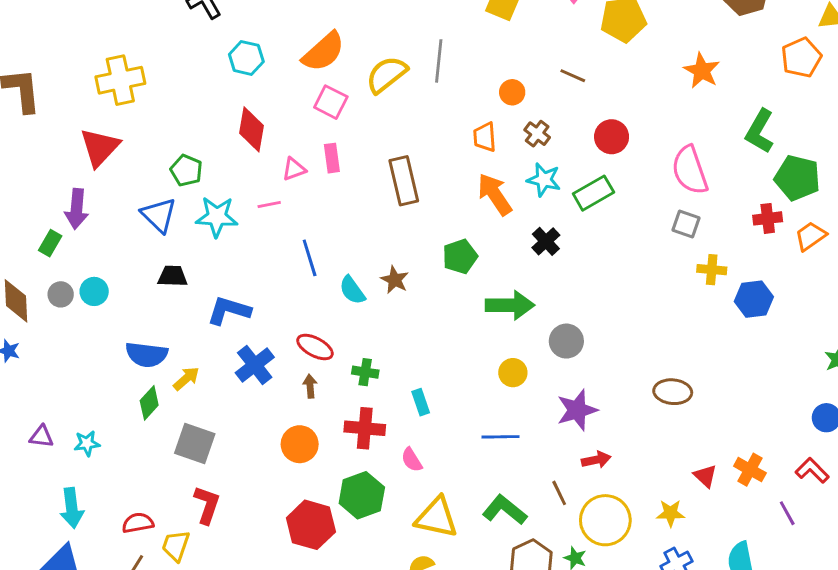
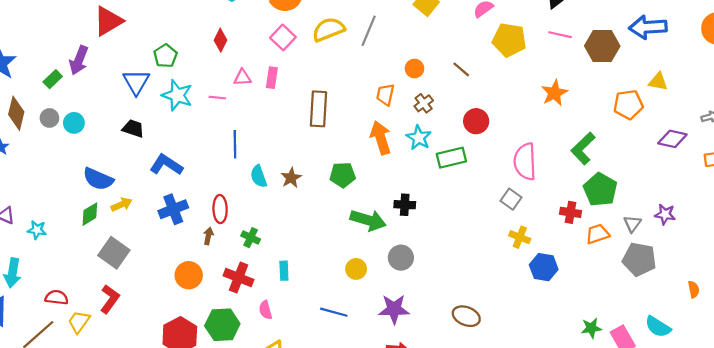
red diamond: (252, 129) -> (220, 40), size x0.7
black cross: (546, 241) -> (405, 205), moved, turned 30
red ellipse: (315, 347) -> (220, 209), turned 44

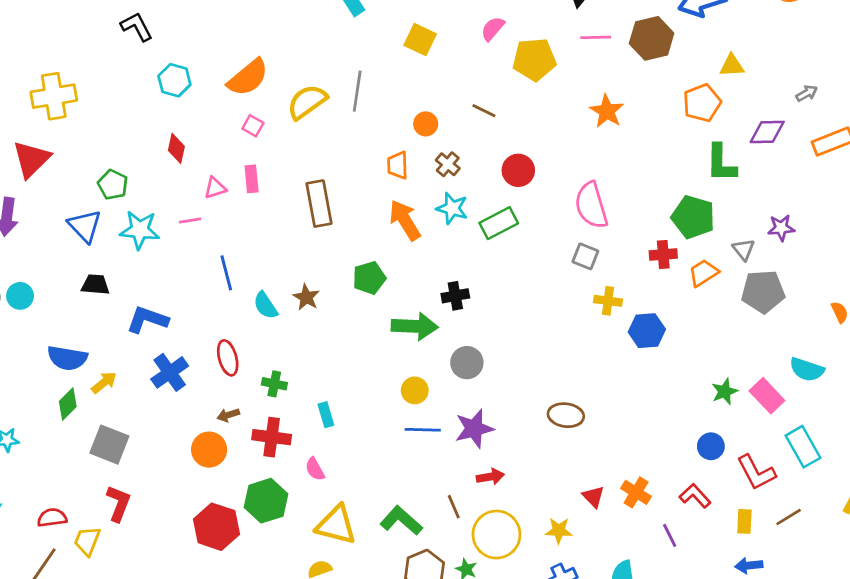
pink square: (283, 37) -> (253, 126), size x0.7
green L-shape: (583, 148) -> (721, 163), moved, turned -32
brown arrow: (208, 236) -> (228, 415), moved, turned -105
blue line: (334, 312) -> (423, 430), moved

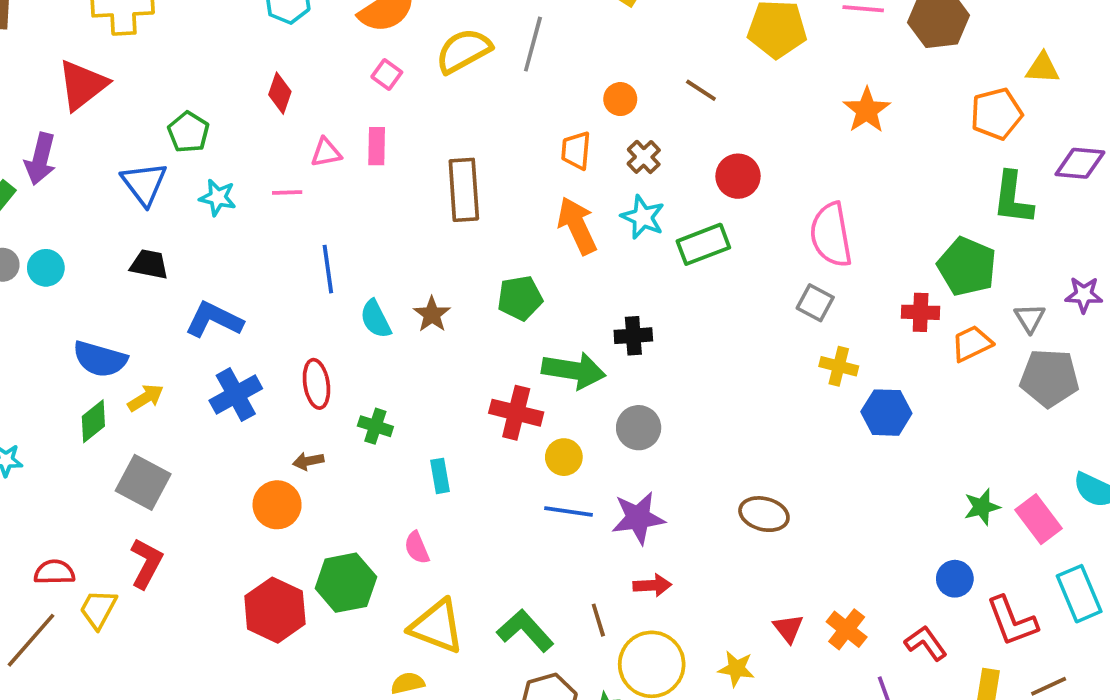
cyan star: (140, 230) -> (218, 197), size x0.7
red cross: (272, 437) -> (516, 413), moved

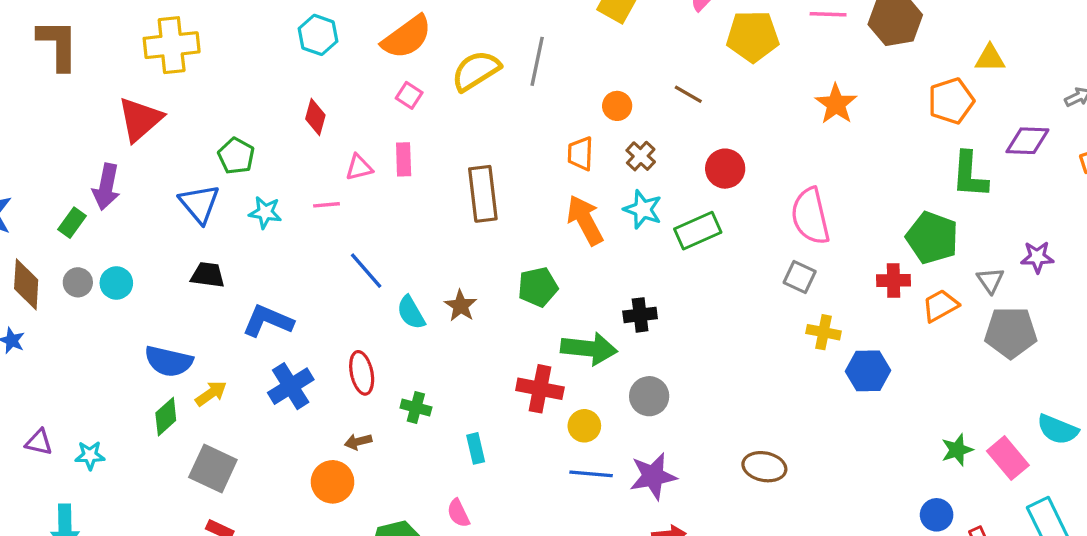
blue line: (328, 269) -> (366, 271), turned -30

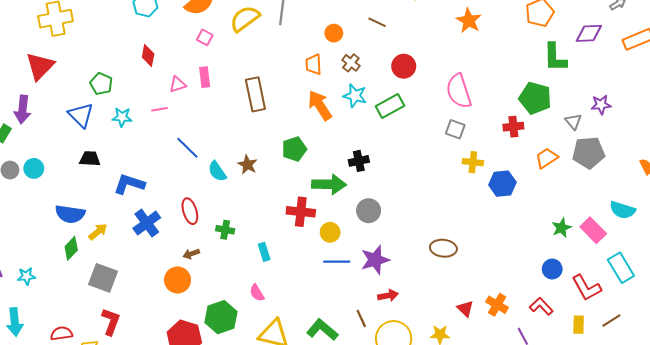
orange trapezoid: (940, 306) -> (547, 158), moved

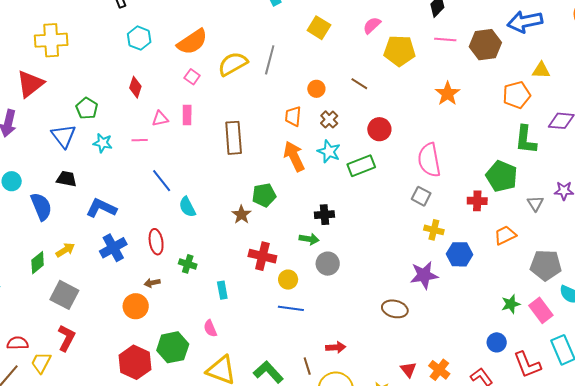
gray pentagon: (589, 153) -> (546, 265), moved
brown star: (247, 165) -> (241, 215), moved
green arrow: (329, 184) -> (309, 239), moved, size x0.6
blue semicircle: (70, 214) -> (41, 207), moved, turned -128
purple star: (375, 260) -> (424, 275), moved

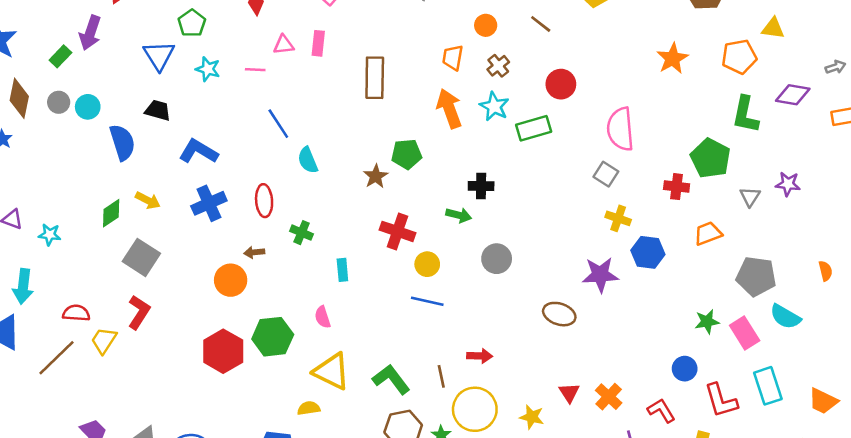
orange star: (448, 94) -> (673, 58), moved
yellow arrow: (65, 250) -> (148, 200), turned 54
gray circle: (328, 264) -> (497, 259), moved

